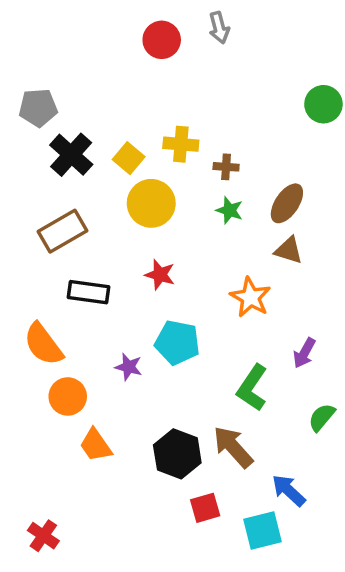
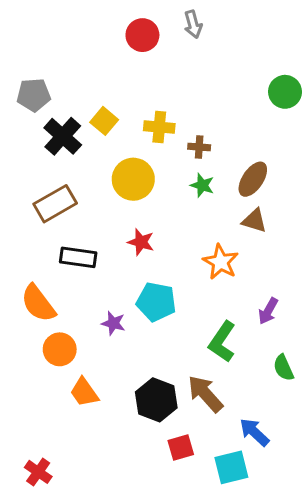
yellow square: (129, 158) -> (104, 121), moved
green semicircle: (322, 417) -> (283, 368), turned -64

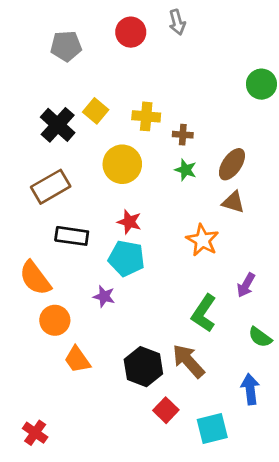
gray pentagon: (34, 95) -> (66, 46), moved
cyan pentagon: (156, 302) -> (127, 258), moved
green semicircle: (283, 368) -> (260, 337), turned -30
blue arrow: (254, 432) -> (250, 389), moved, turned 40
red square: (181, 447) -> (166, 410), turned -30

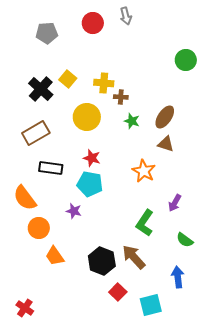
brown cross: (183, 135) -> (121, 97), moved

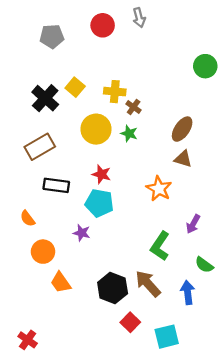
brown cross: (121, 97) -> (134, 107), turned 32
green star: (132, 121) -> (129, 133), moved
orange semicircle: (25, 198) -> (28, 218), size x0.6
blue arrow: (178, 277) -> (188, 292), moved

